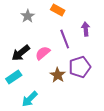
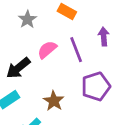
pink semicircle: (43, 53) -> (47, 50), moved
brown star: (58, 75) -> (54, 101), moved

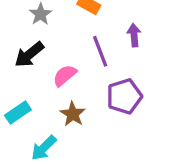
pink semicircle: (47, 50) -> (65, 75), moved
black arrow: (18, 68) -> (29, 54), moved

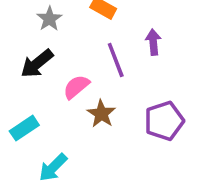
purple pentagon: (124, 96) -> (164, 121), moved
brown star: (73, 114) -> (101, 114), moved

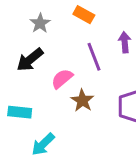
cyan rectangle: (24, 128) -> (20, 112), turned 40

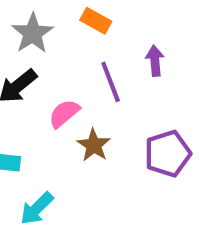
gray star: (40, 23) -> (32, 33), size x1.4

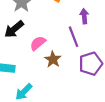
purple line: (111, 82) -> (73, 37), moved

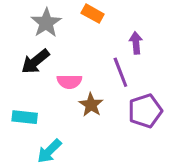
pink semicircle: (38, 43) -> (69, 82), turned -140

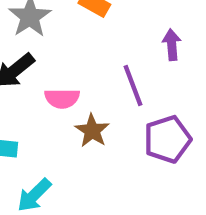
purple arrow: (136, 43) -> (172, 45), moved

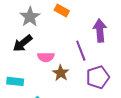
purple arrow: (172, 45) -> (100, 31), size x1.5

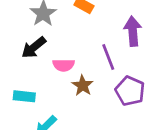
purple pentagon: (98, 77) -> (130, 91), turned -30

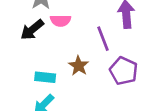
pink semicircle: (64, 65) -> (61, 21), moved
cyan rectangle: (24, 96) -> (45, 77), moved

